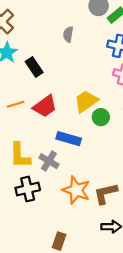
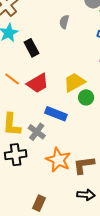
orange line: (16, 104) -> (12, 79), turned 49

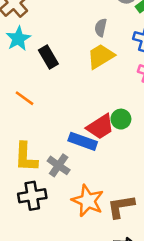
gray semicircle: (64, 22) -> (101, 28), moved
yellow trapezoid: (74, 82) -> (101, 56), moved
red trapezoid: (38, 83) -> (100, 127), moved

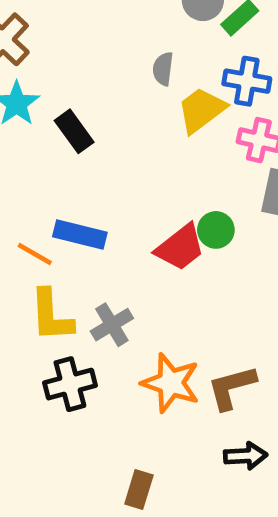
yellow trapezoid: (101, 56) -> (201, 110), moved
orange line: (25, 98) -> (35, 254), moved
blue rectangle: (83, 141) -> (80, 235), moved
gray cross: (59, 165) -> (112, 325), turned 30

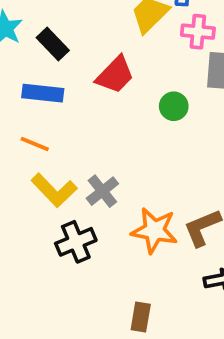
blue rectangle: (80, 235) -> (43, 93), moved
red trapezoid: (180, 247) -> (115, 75), moved
yellow L-shape: (51, 316) -> (54, 190), turned -33

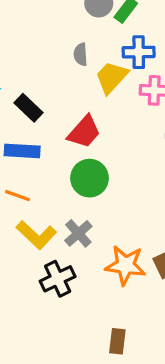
green circle: (174, 106) -> (89, 178), moved, size x1.5

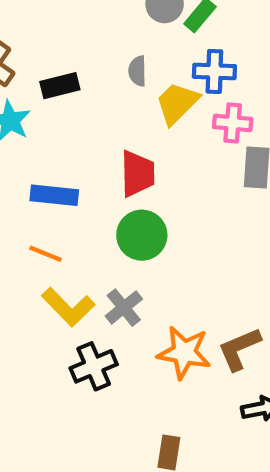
black rectangle: (29, 108) -> (60, 86), moved, turned -60
red trapezoid: (84, 132) -> (138, 174), turned -45

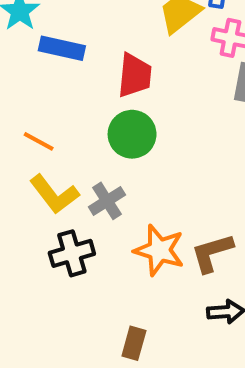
blue rectangle: (54, 195) -> (62, 48), moved

